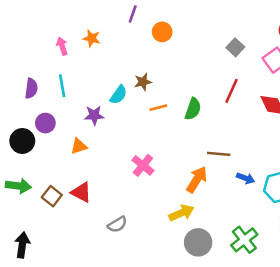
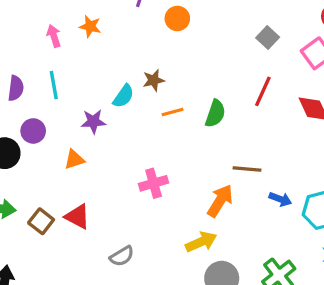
pink cross: (143, 165) -> (154, 183), turned 35

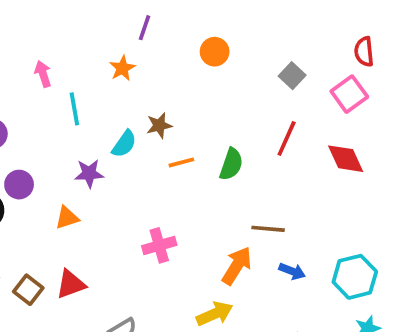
orange circle: (177, 18) -> (215, 52), moved
orange star: (90, 26) -> (122, 68), moved, turned 30
cyan line: (54, 85) -> (74, 109), moved
blue arrow: (280, 199) -> (292, 271), moved
red triangle: (78, 217) -> (71, 284), turned -48

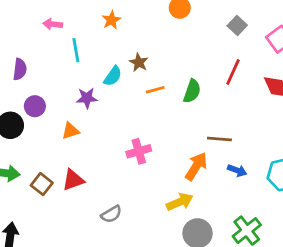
pink arrow: (43, 74) -> (53, 24), turned -66
brown star: (159, 125) -> (139, 62), turned -30

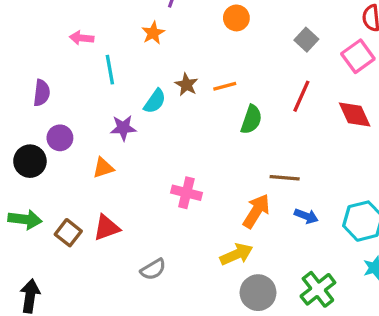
orange line: (155, 90) -> (225, 86), moved
pink cross: (139, 151) -> (186, 193), turned 30

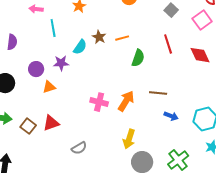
red line: (301, 96) -> (168, 44), turned -42
purple circle: (60, 138) -> (36, 69), moved
orange arrow: (256, 211) -> (126, 101), moved
yellow arrow: (236, 254) -> (129, 139), turned 132

